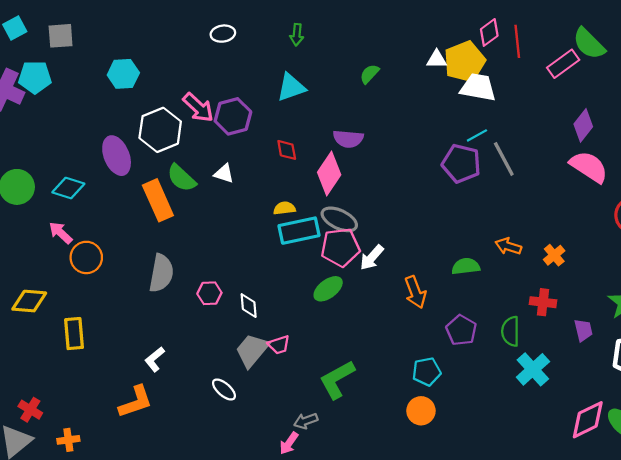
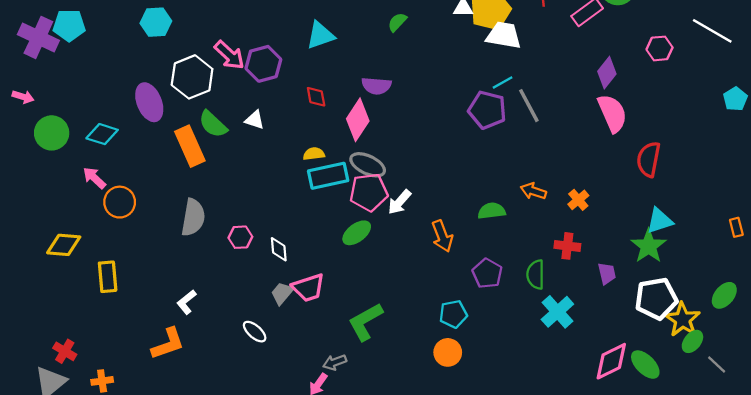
pink semicircle: (589, 167) -> (612, 113), turned 33
pink trapezoid: (279, 345) -> (308, 288), size x1.5
gray trapezoid: (252, 350) -> (282, 293), size x0.7

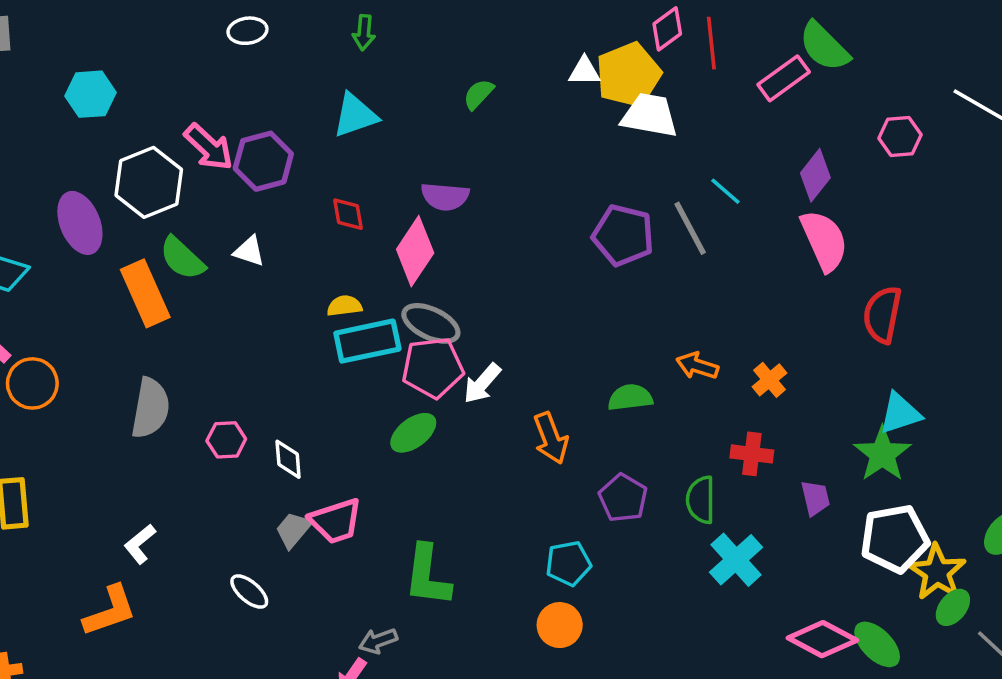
cyan line: (503, 82) -> (725, 191), moved, turned 70
green L-shape: (365, 322) -> (427, 576), turned -54
pink diamond: (611, 361) -> (822, 639), turned 54

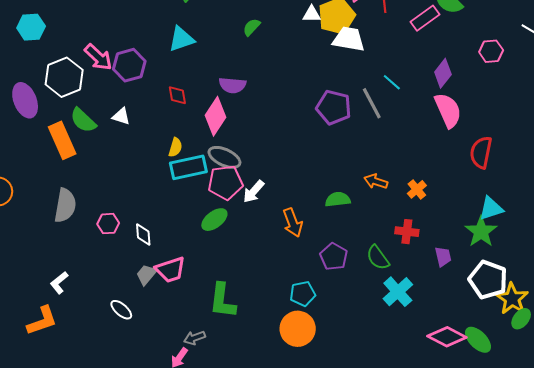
yellow semicircle: (344, 306) -> (175, 147), turned 114
green semicircle: (701, 500) -> (378, 258), turned -36
white pentagon: (895, 539) -> (488, 280), turned 30
orange circle: (560, 625) -> (298, 329), size x1.4

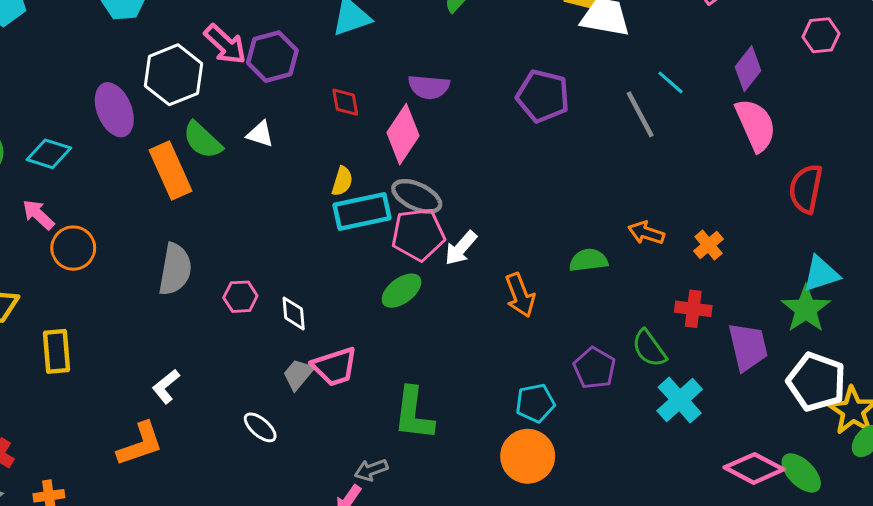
purple pentagon: (334, 107) -> (543, 96), moved
purple pentagon: (334, 257) -> (595, 368), moved
purple trapezoid: (443, 257) -> (748, 347), size x1.6

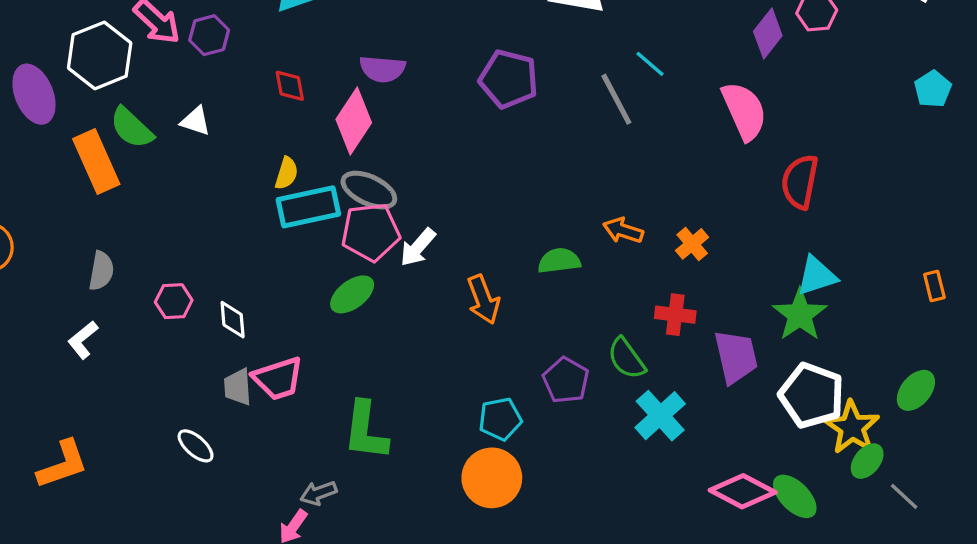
purple hexagon: (272, 57) -> (209, 35), size x0.7
purple diamond: (748, 69) -> (768, 34), moved
gray semicircle: (175, 269) -> (101, 271), size x0.7
gray trapezoid: (298, 374) -> (238, 387), turned -44
white L-shape: (166, 386) -> (83, 340), moved

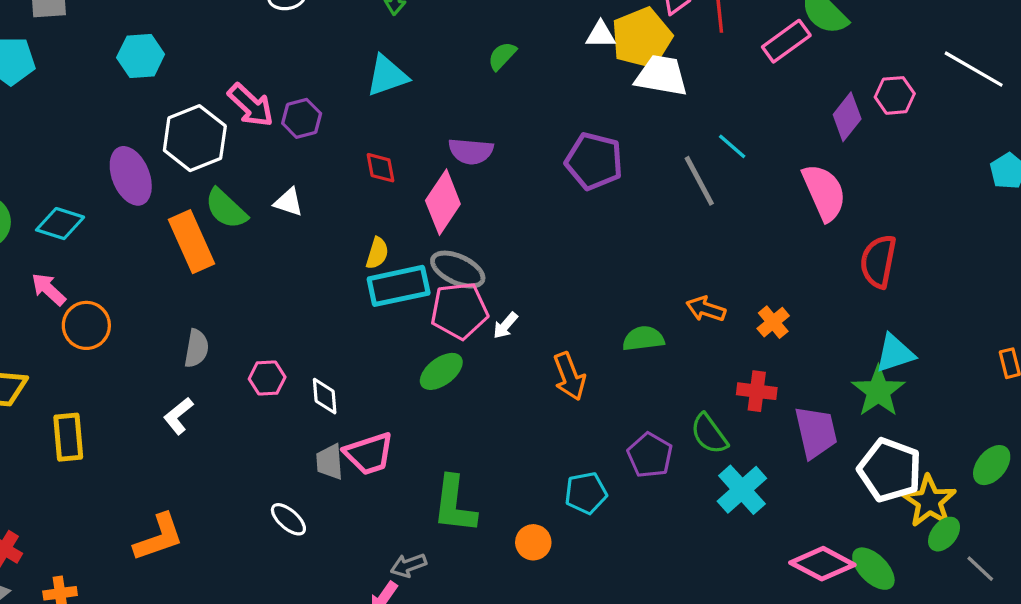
white arrow: (418, 247) -> (505, 325), size x0.7
orange circle: (492, 478) -> (533, 542), moved, size x0.6

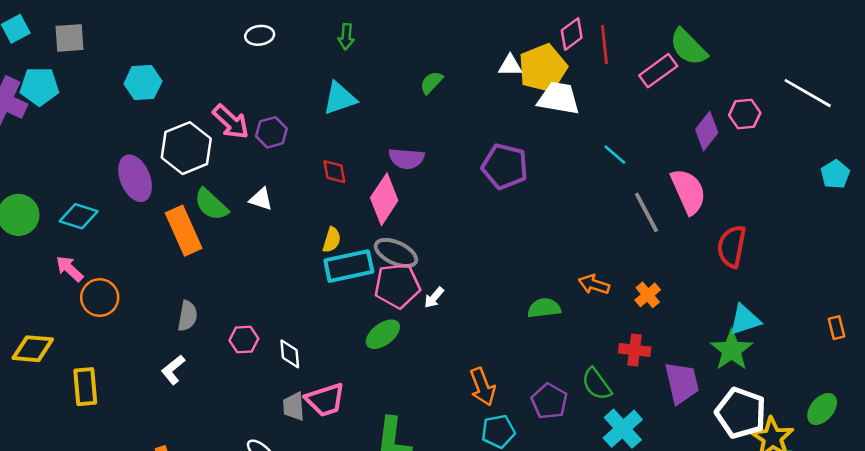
gray line: (699, 181) -> (646, 212), moved
orange arrow: (569, 376) -> (483, 387), moved

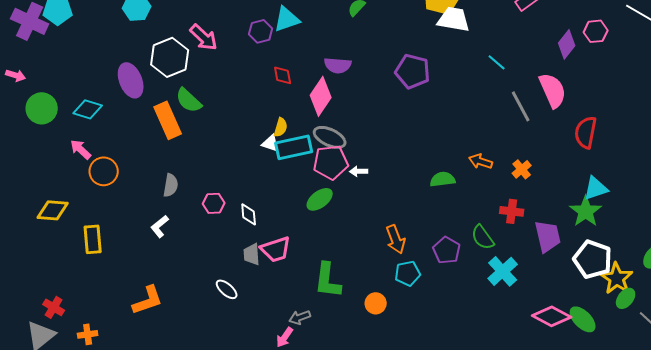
purple hexagon: (271, 132) -> (261, 31), moved
white triangle: (261, 199) -> (271, 143), moved
white arrow: (434, 298) -> (359, 171), turned 48

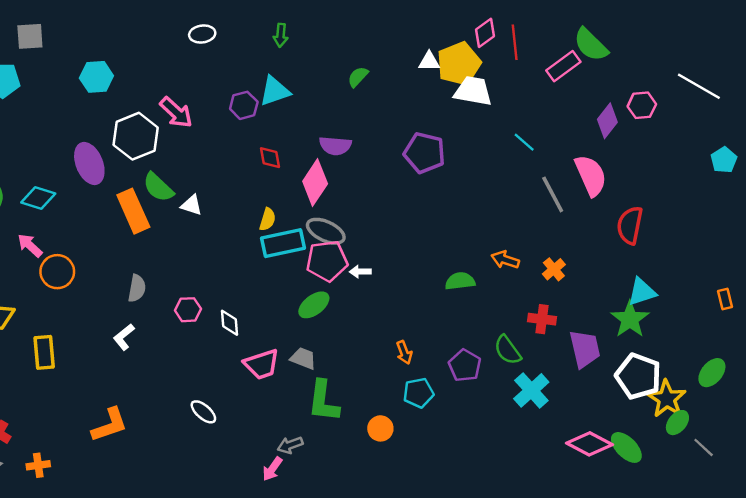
white triangle: (271, 143) -> (192, 205), moved
orange arrow: (396, 239) -> (404, 352), size x0.7
gray trapezoid: (252, 254) -> (303, 358), moved, turned 115

